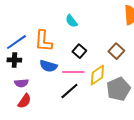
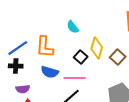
yellow diamond: (97, 75) -> (97, 48), moved, turned -40

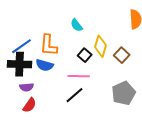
black cross: (16, 66) -> (20, 64), size x1.6
blue semicircle: (50, 72) -> (45, 65), moved

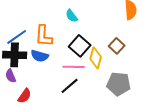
yellow diamond: (101, 46) -> (96, 58), moved
black square: (85, 55) -> (80, 46), size x1.5
purple semicircle: (27, 87) -> (11, 76), moved, turned 72
gray pentagon: (124, 93) -> (119, 84), turned 30

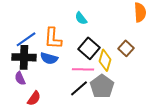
gray pentagon: (119, 84) -> (102, 86), moved, turned 30

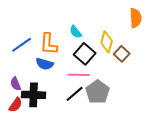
cyan semicircle: (81, 18) -> (76, 32), moved
black cross: (24, 57) -> (34, 95), moved
yellow diamond: (105, 60) -> (107, 42), moved
red semicircle: (34, 98) -> (16, 105), moved

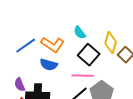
orange L-shape: (49, 44) -> (53, 45), turned -60

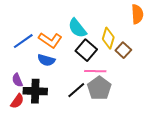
cyan semicircle: (80, 33) -> (77, 28), size x1.5
pink line: (83, 76) -> (95, 71), moved

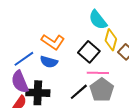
cyan semicircle: (77, 28) -> (98, 20), moved
blue line: (23, 41) -> (24, 59), moved
purple semicircle: (17, 80) -> (20, 82), size x1.6

